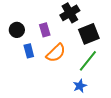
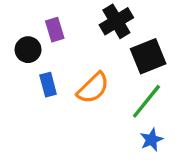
purple rectangle: (45, 30) -> (55, 30), moved
blue star: (80, 86) -> (151, 140), moved

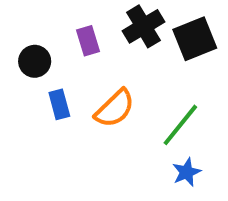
purple rectangle: (55, 30) -> (88, 41), moved
black square: (148, 56) -> (195, 39), moved

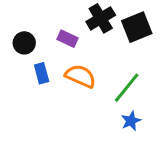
purple rectangle: (88, 41) -> (68, 39), moved, turned -48
orange semicircle: (115, 108) -> (80, 76), turned -112

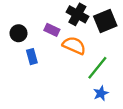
black cross: (101, 18) -> (77, 14), turned -30
orange semicircle: (80, 76) -> (74, 45), moved

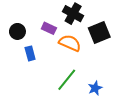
black square: (105, 21) -> (99, 33), moved
green line: (97, 68) -> (67, 80), moved

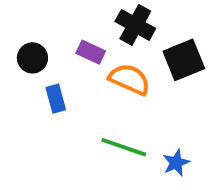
green line: (67, 80) -> (124, 147), turned 70

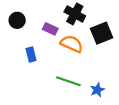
black circle: (32, 58) -> (17, 20), moved

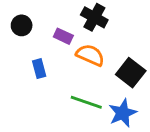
black square: (102, 33) -> (131, 73), moved, turned -30
blue star: (97, 90) -> (123, 113), size x1.5

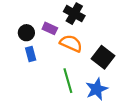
black circle: (22, 25) -> (26, 33), moved
green line: (86, 102) -> (68, 81), turned 55

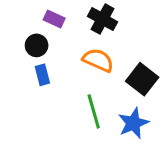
purple rectangle: (50, 28) -> (54, 19), moved

